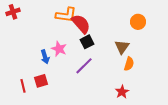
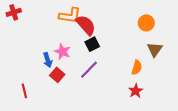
brown triangle: (122, 47) -> (155, 49), moved
red square: (41, 81) -> (57, 75), moved, turned -32
red star: (122, 92) -> (136, 91), moved

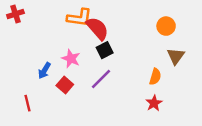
blue arrow: (48, 60) -> (44, 71), moved, turned 48

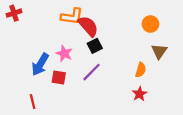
blue arrow: (44, 71) -> (40, 64), size x1.5
red square: (65, 85) -> (59, 77), turned -32
red line: (28, 103) -> (33, 102), moved

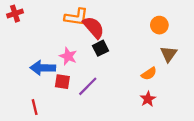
blue arrow: (40, 64) -> (43, 68), turned 60
orange semicircle: (141, 70) -> (149, 74), turned 40
purple line: (92, 72) -> (88, 86), moved

